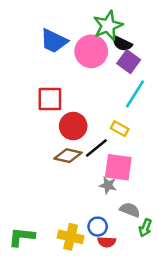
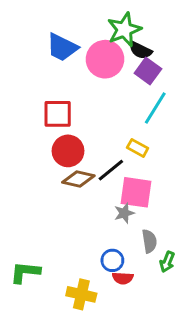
red circle: (73, 126) -> (68, 151), moved
gray star: (108, 185) -> (124, 213), turned -30
gray semicircle: (130, 210) -> (149, 241), turned 60
yellow cross: (71, 237) -> (81, 294), moved

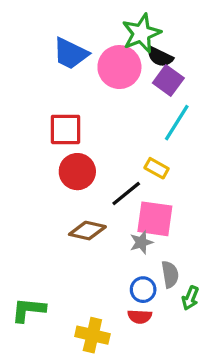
brown diamond: (78, 179) -> (87, 231), moved
blue circle: (112, 260) -> (143, 290), moved

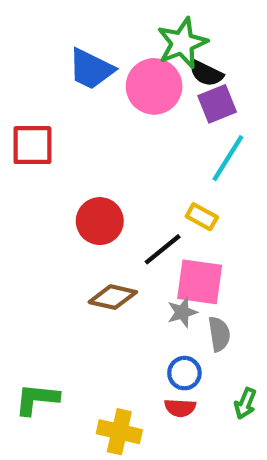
purple square: (168, 80) -> (217, 104), turned 32
red square: (65, 129) -> (32, 145), moved
gray semicircle: (170, 274) -> (219, 334), moved
green arrow: (190, 298) -> (245, 403), moved

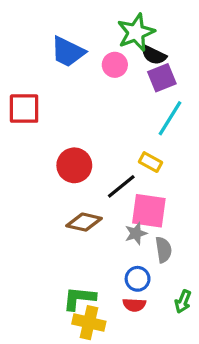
pink circle: (154, 86) -> (115, 65), size x0.6
green L-shape: (37, 399) -> (79, 298), moved

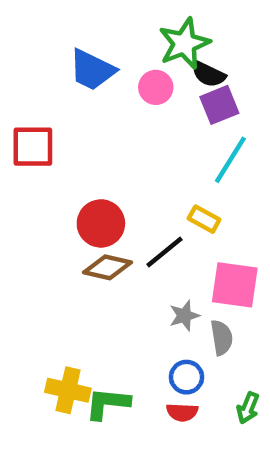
pink square: (149, 211) -> (235, 285), moved
brown diamond: (84, 222) -> (107, 267), moved
yellow cross: (89, 323) -> (68, 390), moved

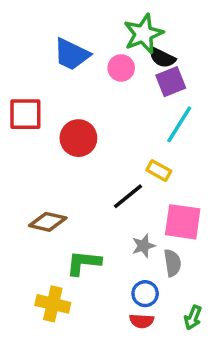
red circle: (101, 223) -> (78, 138), moved
brown diamond: (107, 267) -> (48, 222), moved
green L-shape: (107, 403) -> (84, 263), moved

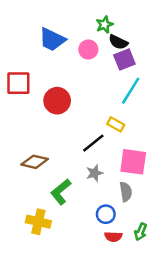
green star: (143, 34) -> (105, 25), size x0.6
gray star: (143, 246) -> (95, 173), moved
green L-shape: (84, 263) -> (61, 192), turned -45
red semicircle: (142, 321) -> (113, 237), moved

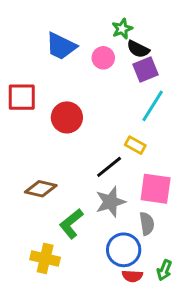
gray star: (95, 173) -> (111, 202), size x1.5
blue circle: (106, 214) -> (124, 250), size x1.5

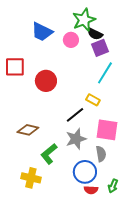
green star: (122, 29) -> (84, 20), size x1.6

